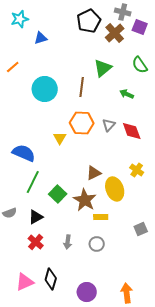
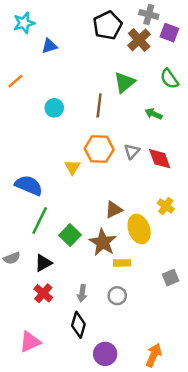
cyan circle: (45, 89) -> (54, 108), size x0.6
black diamond: (51, 279) -> (78, 325), moved
orange arrow: (127, 293) -> (154, 355), turned 30

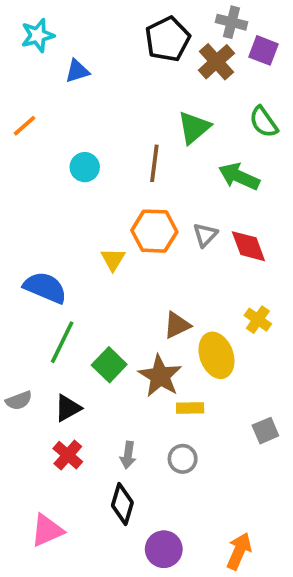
green arrow: (154, 114) -> (239, 177), size x1.5

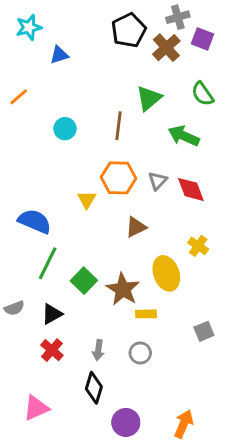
gray cross: (232, 22) -> (178, 17), turned -30
brown triangle: (177, 325) -> (136, 227), moved

